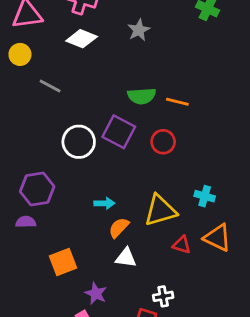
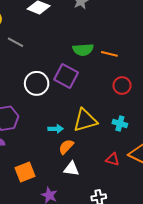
red circle: (163, 142) -> (122, 86), moved
cyan cross: (205, 196) -> (120, 123), moved
yellow triangle: (160, 210) -> (85, 120), moved

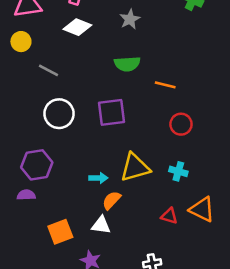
green semicircle: (83, 50) -> (127, 64), moved
purple square: (66, 76) -> (111, 112), turned -35
white circle: (37, 83) -> (59, 114), moved
white triangle: (71, 169) -> (101, 225), moved

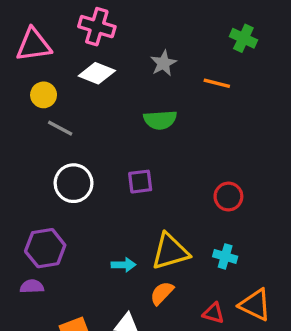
yellow circle: (21, 42) -> (44, 95), moved
orange line: (165, 85) -> (217, 83), moved
purple square: (111, 112) -> (140, 182), size x0.7
orange semicircle: (111, 200) -> (162, 293), moved

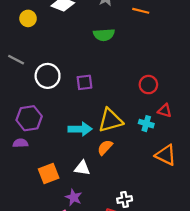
gray line: (60, 128) -> (16, 60), moved
purple square: (140, 182) -> (84, 82), moved
cyan arrow: (123, 265) -> (80, 129), size x1.5
red triangle: (213, 313) -> (165, 111), moved

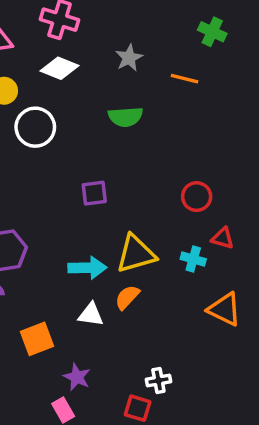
white circle: (48, 76) -> (35, 127), moved
white triangle: (82, 168) -> (91, 315), moved

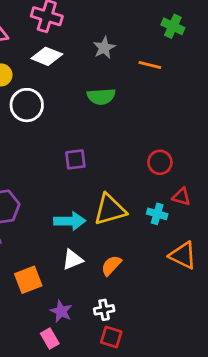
orange semicircle: (127, 297) -> (111, 265), moved
white triangle: (91, 315) -> (73, 260), turned -30
white cross: (158, 380) -> (104, 310), moved

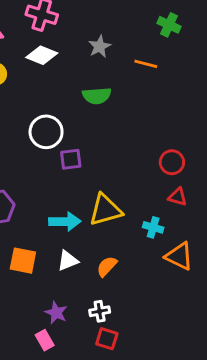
white circle: (27, 105) -> (46, 132), moved
red circle: (160, 162) -> (172, 162), moved
cyan cross: (157, 214) -> (153, 227), moved
orange square: (28, 280) -> (23, 261), moved, turned 32

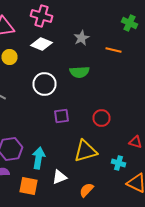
white circle: (46, 132) -> (44, 84), moved
red circle: (172, 162) -> (102, 118), moved
cyan arrow: (65, 222) -> (38, 158), moved, turned -80
white triangle: (68, 261) -> (60, 177), moved

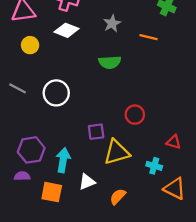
white circle: (44, 84) -> (56, 93), moved
purple square: (62, 116) -> (96, 132), moved

